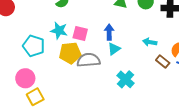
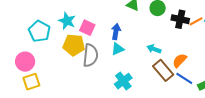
gray semicircle: (89, 60) -> (91, 55), turned 90
brown rectangle: (163, 62) -> (163, 70), size x1.5

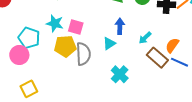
blue arrow: (116, 32) -> (120, 26), moved
cyan arrow: (154, 49) -> (145, 38), turned -56
pink circle: (25, 62) -> (19, 55), moved

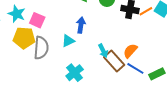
cyan arrow: (145, 38) -> (103, 51), moved, turned -80

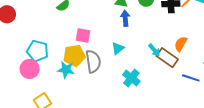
cyan star: (17, 14) -> (66, 70), moved
blue arrow: (81, 25) -> (125, 18), moved
blue line: (135, 68) -> (191, 78), moved

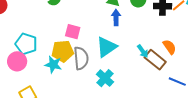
orange semicircle: (181, 44) -> (170, 47), turned 112
cyan triangle: (118, 48) -> (106, 47), size x1.6
cyan cross: (131, 78) -> (105, 78), moved

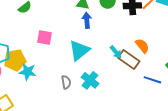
yellow pentagon: (63, 51) -> (15, 60), moved
gray semicircle: (81, 58) -> (66, 82), moved, size x0.6
cyan cross: (105, 78) -> (90, 80), moved

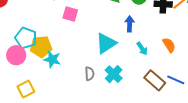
blue arrow: (87, 20) -> (130, 24), moved
pink square: (45, 37) -> (70, 14), moved
brown rectangle: (129, 59) -> (155, 80), moved

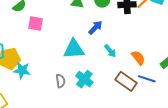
blue arrow: (130, 24) -> (95, 27), turned 49
cyan triangle: (106, 43) -> (74, 49), turned 35
orange semicircle: (169, 45) -> (138, 58), moved

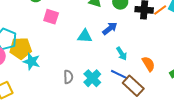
cyan triangle: (74, 49) -> (85, 36), moved, size x0.7
blue line: (147, 79) -> (119, 75), moved

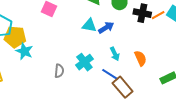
cyan triangle: (85, 36) -> (89, 25), moved
orange semicircle: (148, 64) -> (140, 58), moved
cyan cross: (92, 78) -> (84, 62), moved

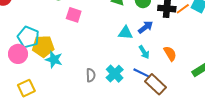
cyan triangle: (89, 25) -> (125, 33), moved
blue arrow: (106, 28) -> (145, 27), moved
cyan cross: (84, 62) -> (115, 74), moved

